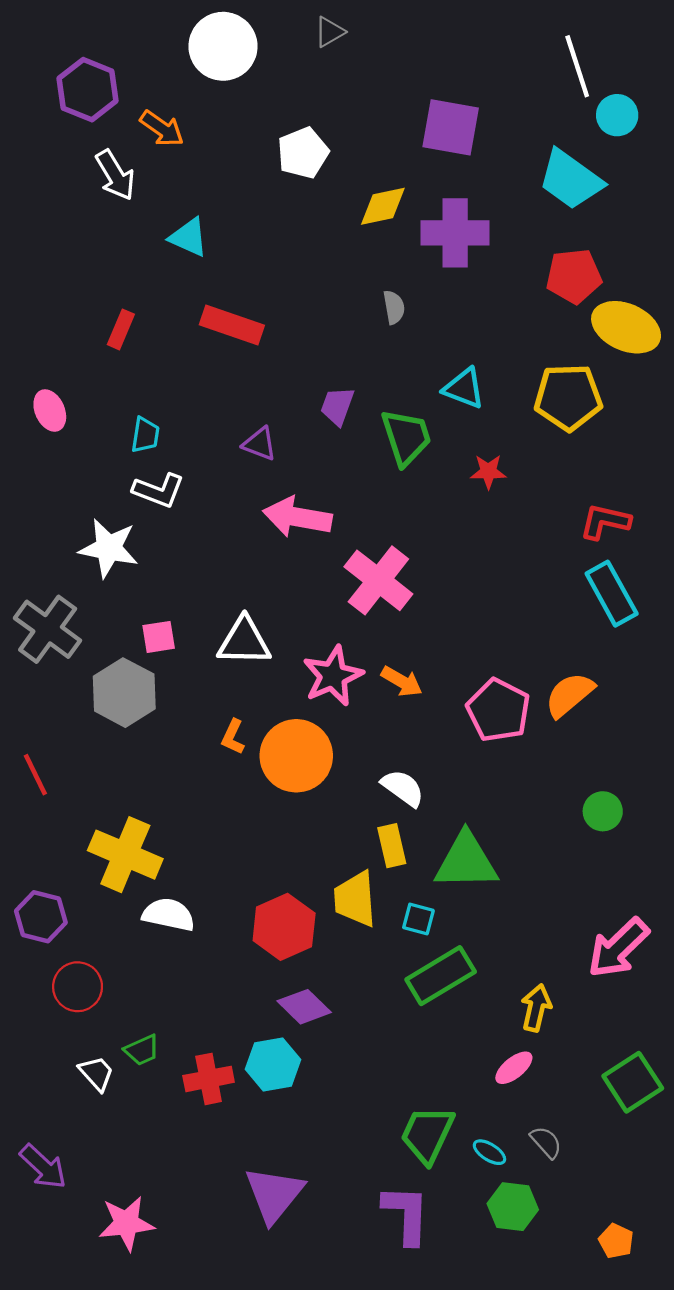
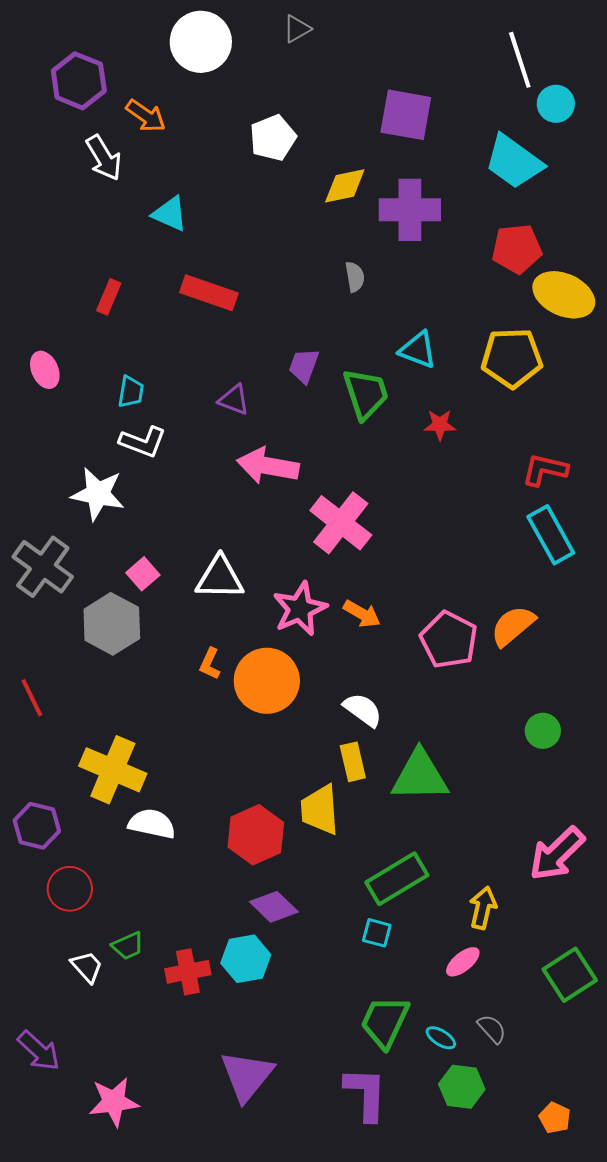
pink square: (159, 637) -> (143, 574), turned -32
cyan square: (418, 919) -> (377, 933), moved

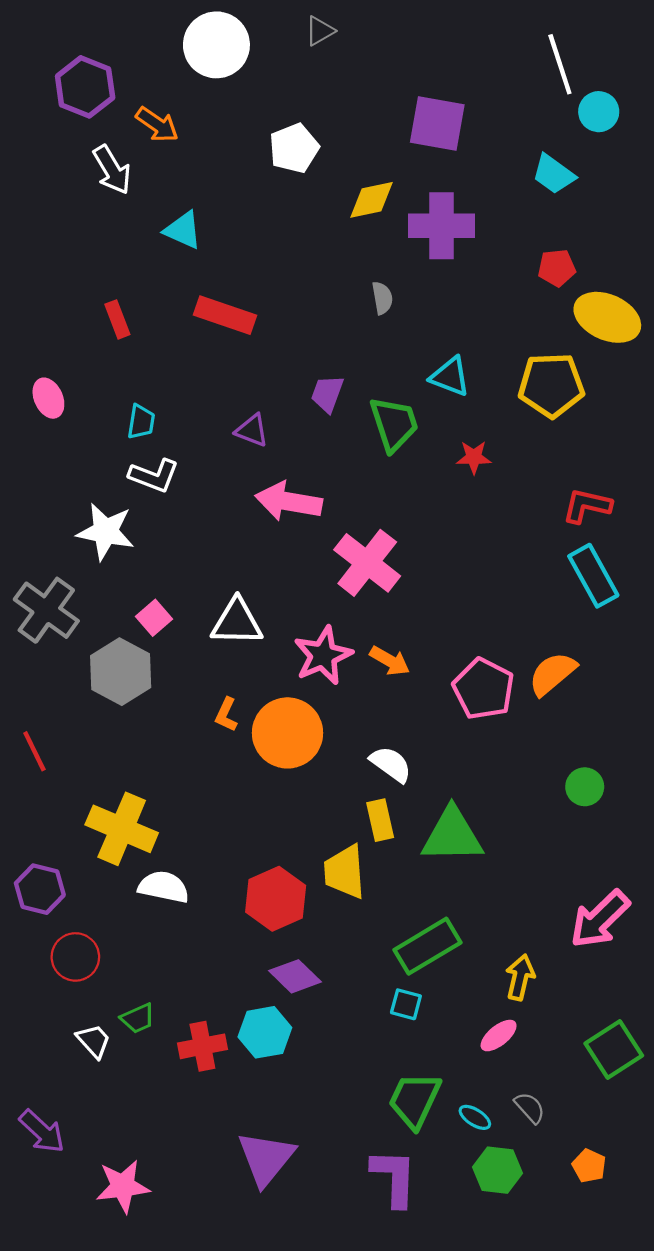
cyan trapezoid: (514, 162) -> (553, 174), size x0.7
red pentagon: (517, 249) -> (557, 268), size x0.7
red rectangle: (109, 297) -> (117, 319), turned -44
orange pentagon: (555, 1118) -> (589, 1166), moved

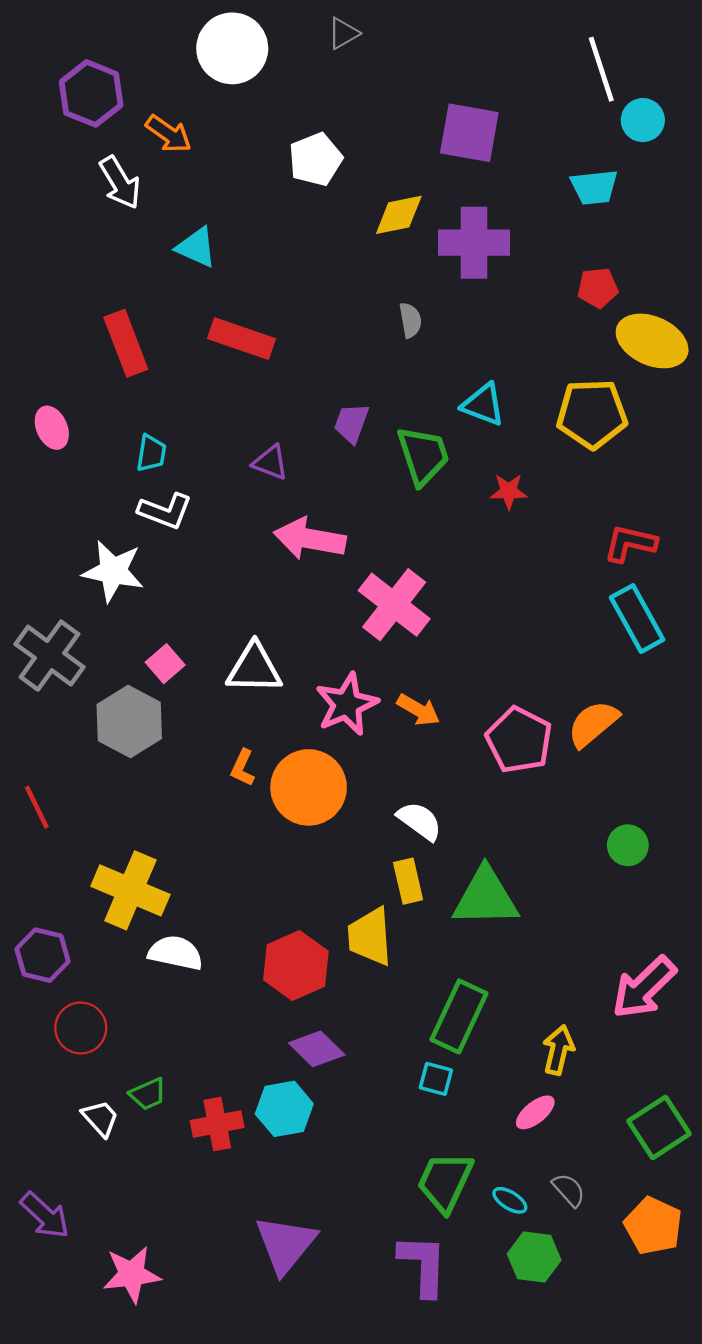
cyan trapezoid: (553, 174) -> (594, 187), turned -42
red rectangle: (117, 319) -> (126, 343), size x1.6
green rectangle: (427, 946) -> (459, 1016), turned -34
orange pentagon: (589, 1166) -> (653, 1226), moved, size x1.6

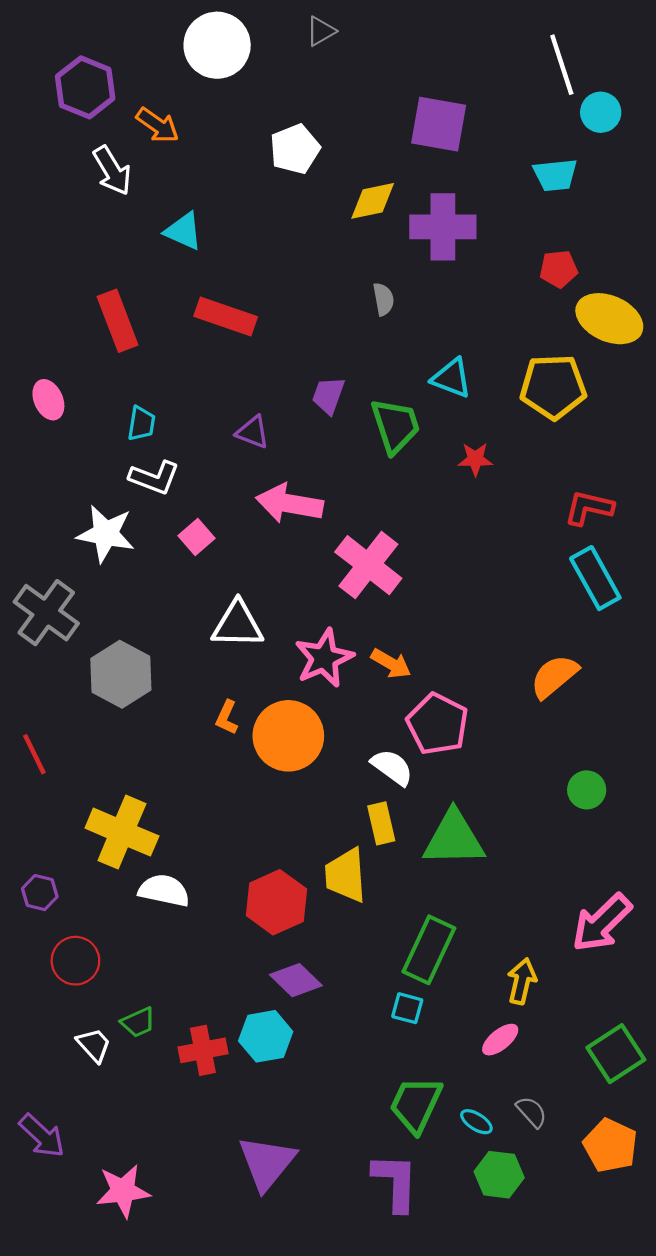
pink square: (165, 664) -> (196, 537), moved
pink pentagon: (519, 740) -> (438, 724), moved
purple hexagon: (43, 955) -> (40, 893), size x0.7

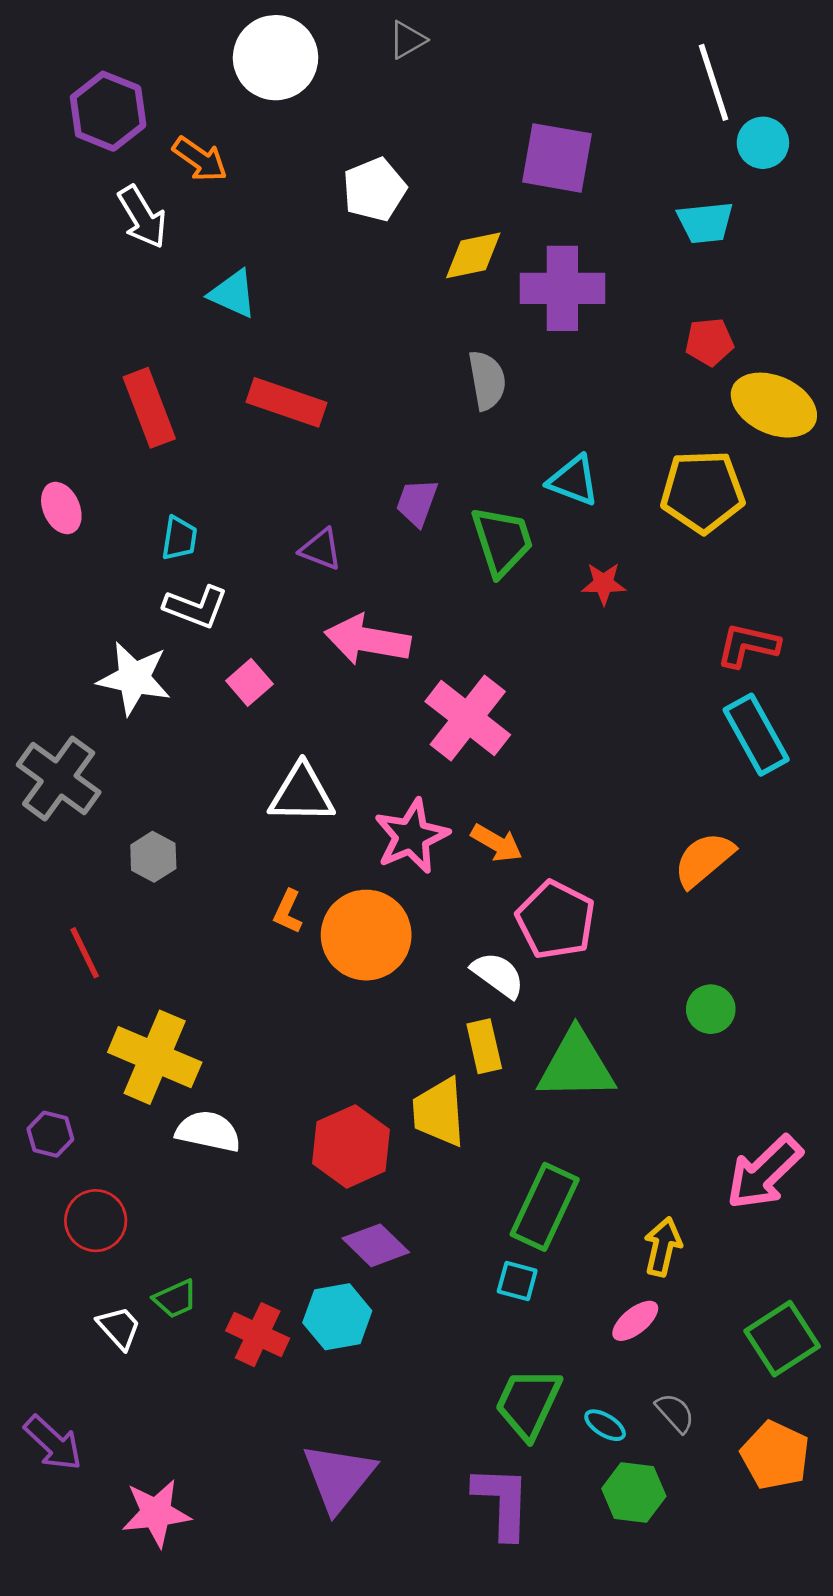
gray semicircle: (383, 299) -> (487, 380), size x1.4
gray hexagon: (121, 674) -> (153, 857), size x0.6
red line: (34, 754) -> (85, 953), moved
green circle: (587, 790) -> (711, 1009), moved
red cross: (203, 1050) -> (258, 1335), turned 36

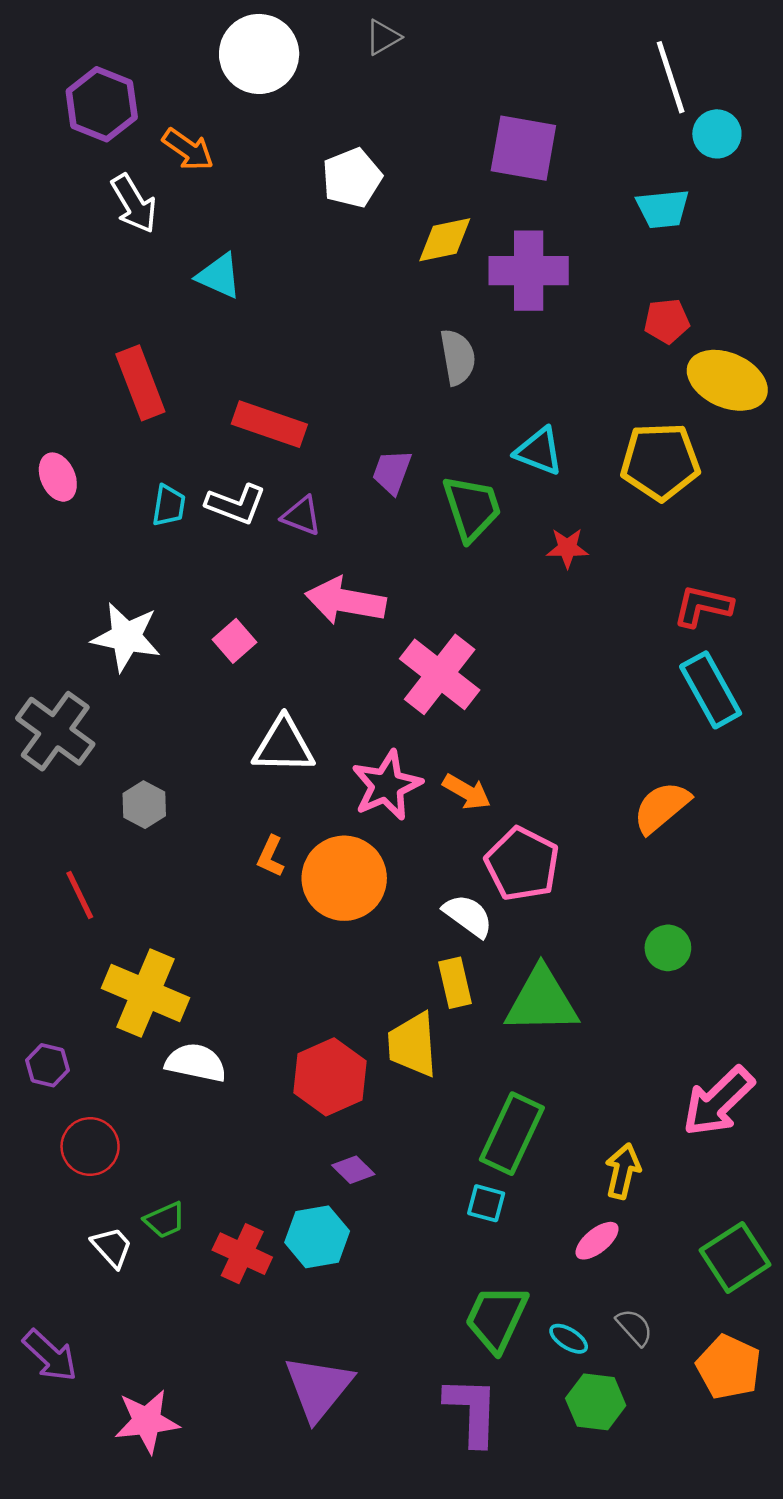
red rectangle: (287, 402) -> (269, 424), moved
white L-shape: (196, 607) -> (236, 504), moved
purple diamond: (376, 1245) -> (353, 1170), size x0.7

